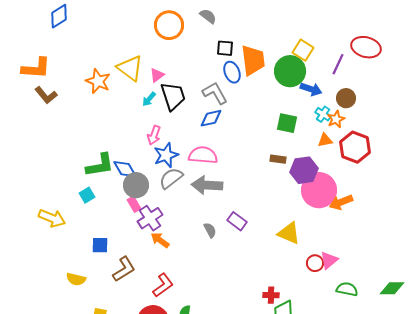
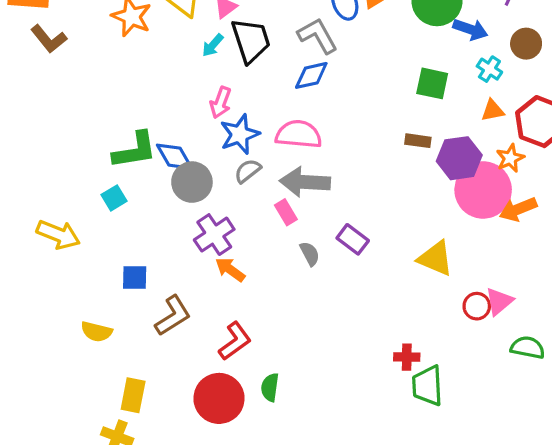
orange star: (336, 119) -> (510, 158), moved
gray semicircle: (171, 178) -> (248, 171), size x0.7
pink rectangle: (134, 204) -> (286, 212), moved

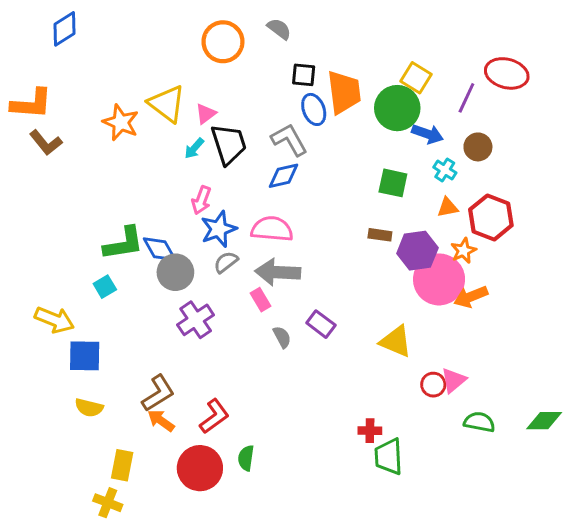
orange arrow: (230, 270) -> (161, 421), moved
blue square: (135, 278) -> (85, 356), moved, size x1.4

